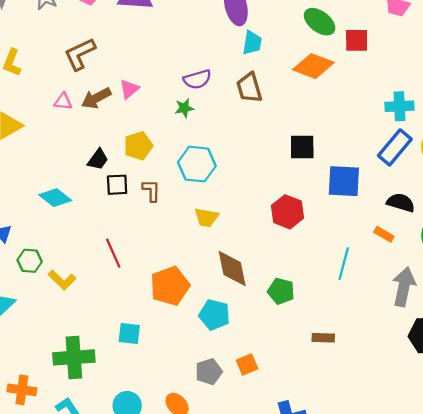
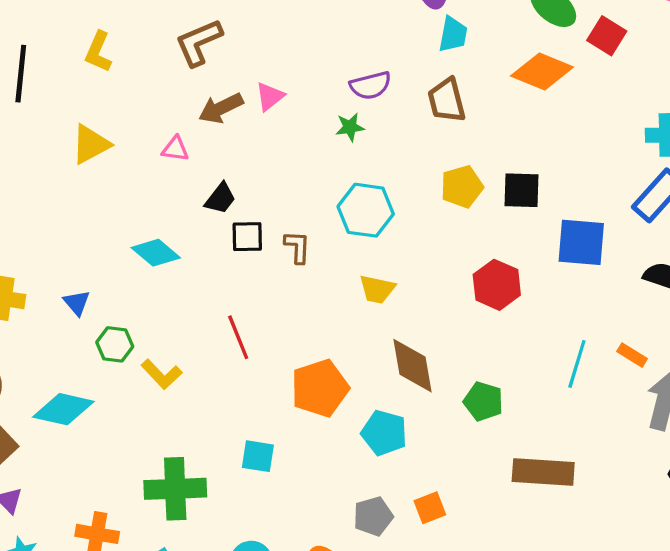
red square: (357, 40) -> (607, 36), turned 30
pink triangle: (63, 101) -> (175, 149), moved
yellow pentagon: (138, 146) -> (462, 187), moved
orange rectangle: (384, 234) -> (632, 355), moved
brown rectangle: (323, 338) -> (543, 472), size x1.8

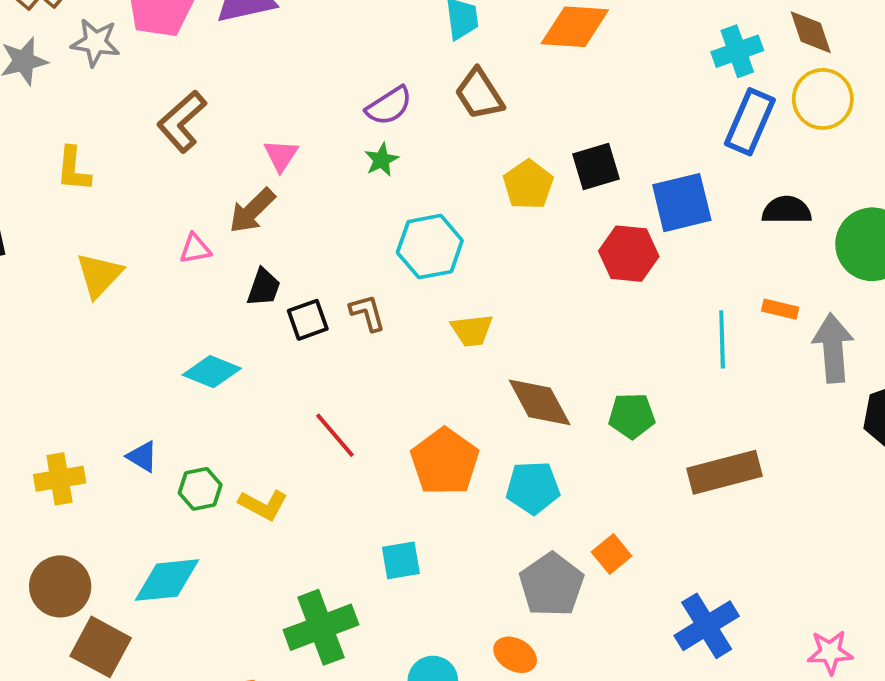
brown arrow: (221, 108) -> (252, 211), moved
red hexagon: (497, 285) -> (629, 254), moved
gray pentagon: (373, 516) -> (552, 585), size x1.4

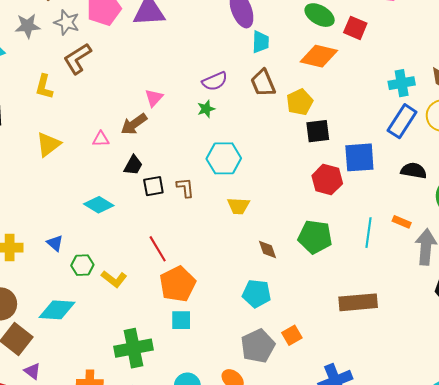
brown L-shape: (182, 121) -> (77, 59), moved
yellow pentagon: (528, 185) -> (300, 102), moved
brown diamond: (540, 402) -> (268, 250), size x0.6
green pentagon: (632, 416) -> (315, 237), moved, size x1.4
orange pentagon: (445, 462) -> (178, 284), moved

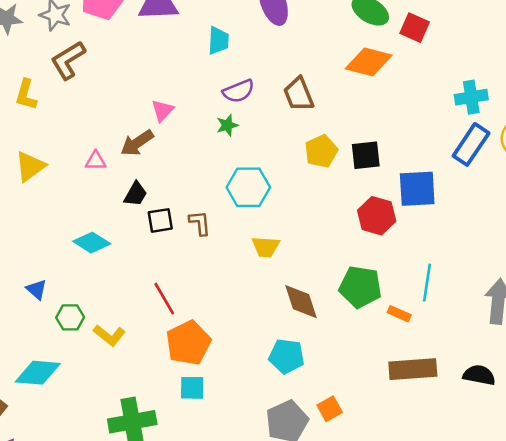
cyan trapezoid: (261, 42) -> (218, 41), moved
yellow pentagon: (300, 102) -> (321, 151), moved
black semicircle: (414, 171) -> (479, 375), moved
orange rectangle: (402, 222) -> (399, 314), moved
brown diamond: (268, 250) -> (301, 302), size x1.5

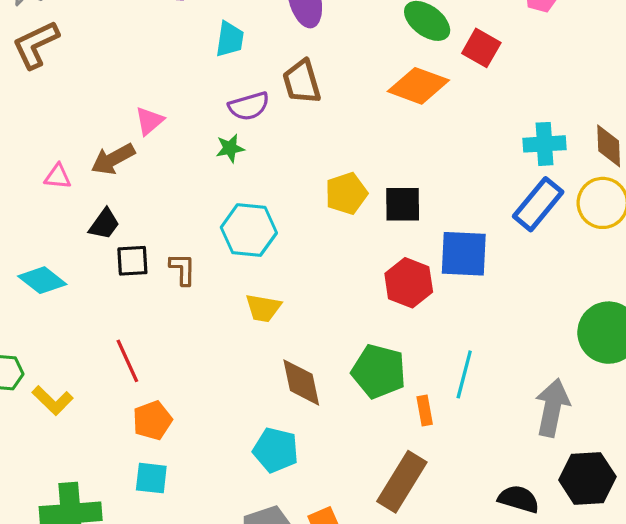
brown trapezoid: (299, 94) -> (302, 82), moved
orange rectangle: (399, 314) -> (425, 410), turned 50
orange pentagon: (188, 343) -> (152, 420), size x0.7
brown rectangle: (413, 369) -> (402, 482), moved, turned -60

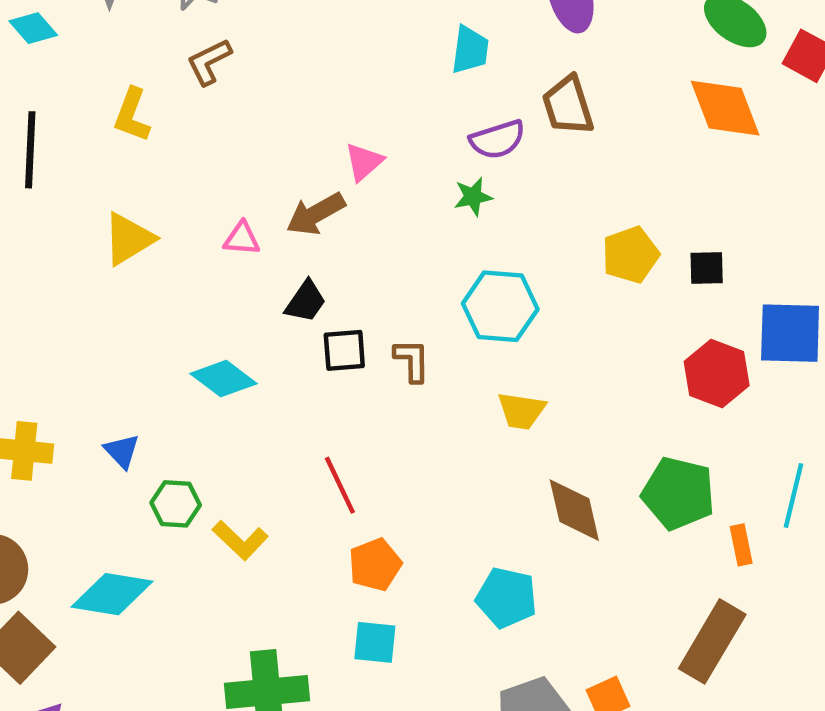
brown L-shape: (36, 45) -> (209, 62), size x0.7
orange diamond: (418, 86) -> (725, 108), turned 50
black square: (403, 204) -> (707, 268), size x0.7
cyan pentagon: (276, 450) -> (506, 598), moved

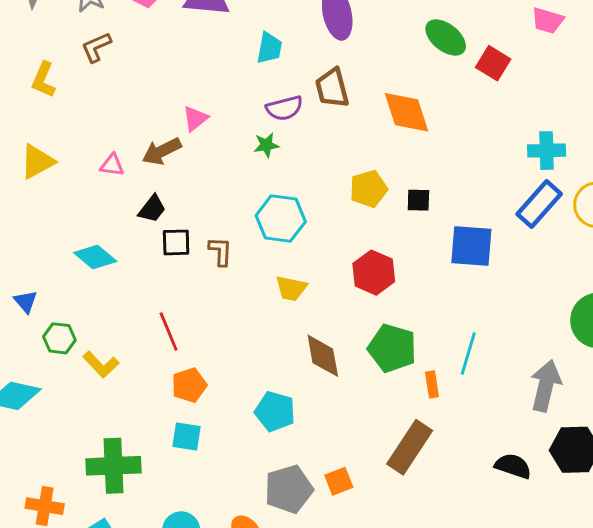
orange diamond: (725, 108) -> (406, 112), moved
red hexagon: (717, 373) -> (374, 273), moved

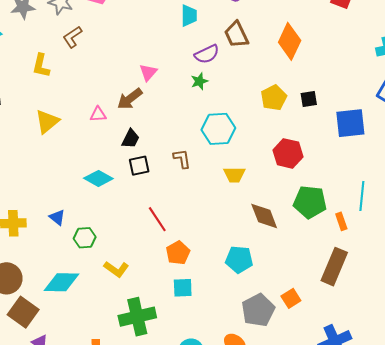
orange diamond: (406, 112) -> (290, 41), turned 54
black square: (176, 242) -> (139, 166), moved
yellow L-shape: (101, 365) -> (116, 269), moved

